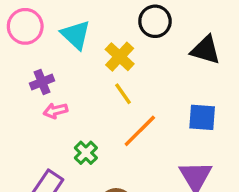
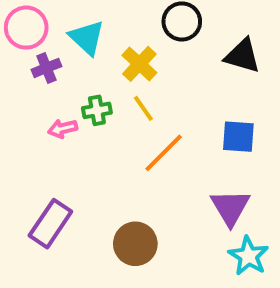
purple cross: (42, 82) -> (46, 68), moved
green cross: (86, 153) -> (97, 110), moved, turned 35

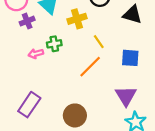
yellow cross: (139, 64) -> (77, 19), turned 30
yellow line: (143, 108) -> (99, 42), moved

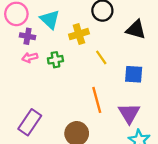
purple cross: (27, 21) -> (28, 36), turned 32
pink arrow: (36, 54) -> (30, 57), moved
orange line: (90, 67) -> (97, 100), moved, turned -60

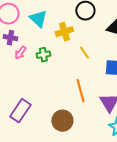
purple cross: (28, 36) -> (10, 38), moved
pink arrow: (30, 57) -> (20, 53), turned -40

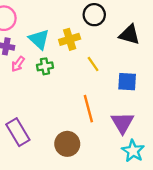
cyan triangle: (38, 19) -> (39, 39), moved
purple rectangle: (20, 111) -> (18, 132), turned -65

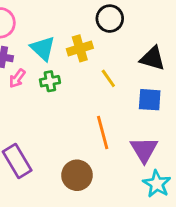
black triangle: (129, 35) -> (153, 58), moved

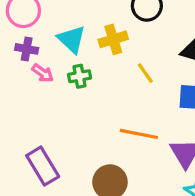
pink arrow: (17, 78) -> (43, 73), turned -90
orange line: (103, 133) -> (139, 134), turned -64

